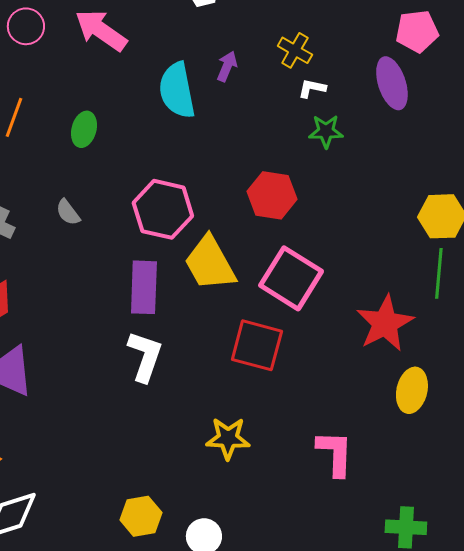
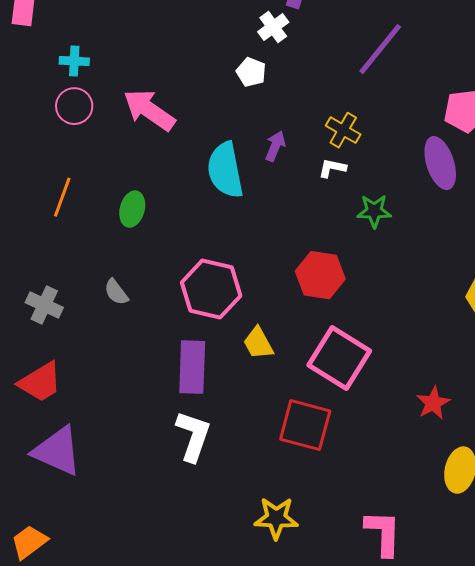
white L-shape: (312, 88) -> (332, 168), moved
yellow trapezoid: (210, 263) -> (258, 343), size x0.6
red star: (385, 323) -> (433, 403), size x0.6

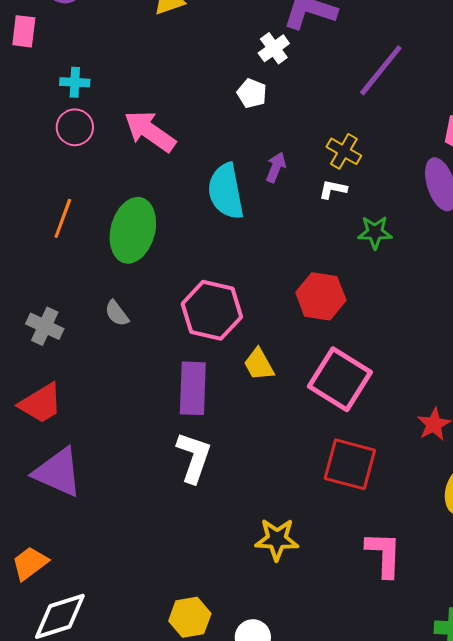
green ellipse: (132, 209) -> (133, 230), size x1.8
red square: (305, 425) -> (350, 464), moved

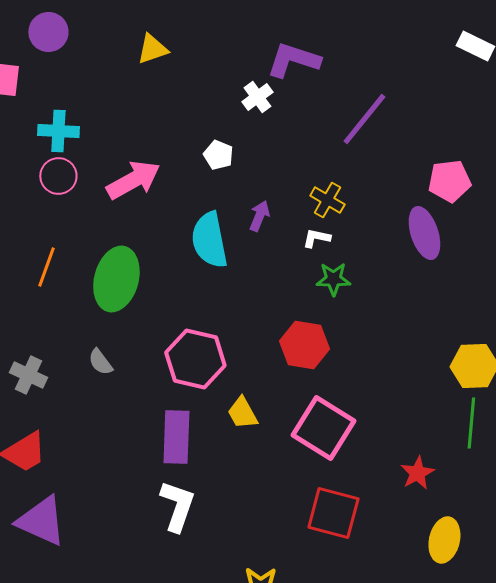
cyan cross: (75, 82) -> (58, 131), size x1.4
white pentagon: (252, 93) -> (218, 155), moved
pink arrow: (150, 131) -> (133, 180), turned 116
green star: (375, 232) -> (333, 279), moved

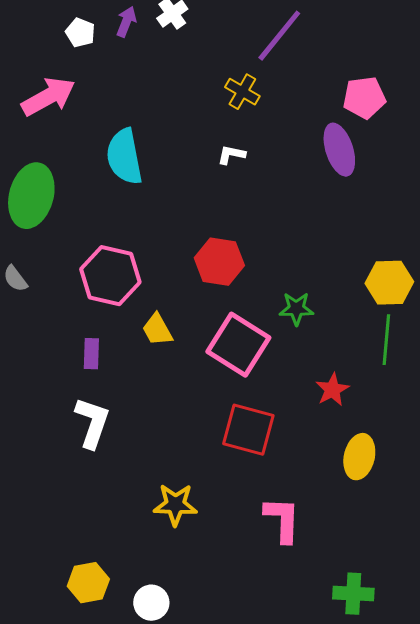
white pentagon: (218, 155) -> (80, 33), moved
yellow cross: (327, 200) -> (242, 92), moved
purple arrow: (259, 216) -> (126, 22), moved
green star: (333, 279) -> (296, 309), moved
purple rectangle: (176, 437) -> (91, 354), size x0.6

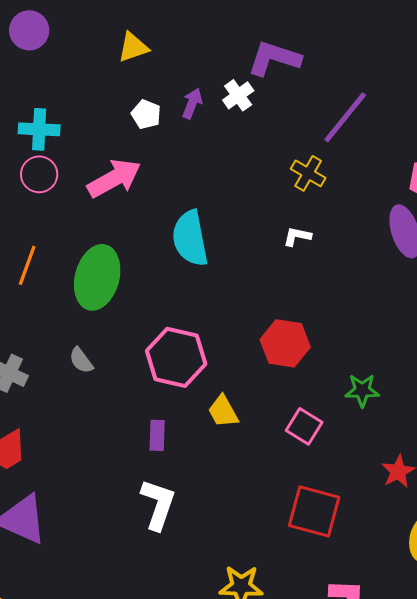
pink square: (238, 345) -> (304, 426), size x0.6

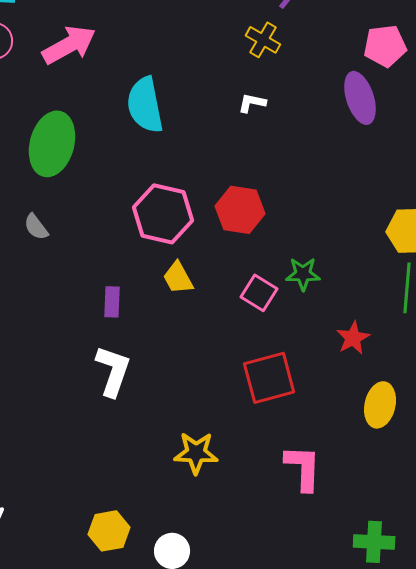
pink hexagon: (176, 357) -> (163, 214), moved
green star: (362, 390) -> (303, 274), moved
red square: (314, 511) -> (269, 378), turned -30

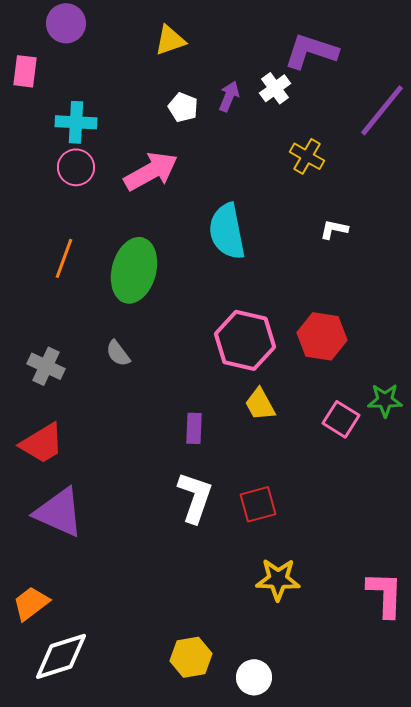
yellow cross: (263, 40) -> (307, 156), moved
red square: (269, 378) -> (258, 504), moved, size x0.7

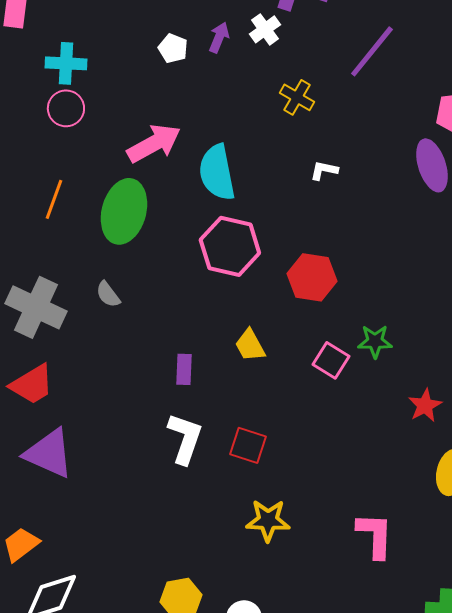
pink arrow: (151, 171) -> (154, 143), moved
pink hexagon: (245, 340) -> (230, 246), moved
gray cross: (46, 366) -> (36, 307), size x1.6
red square: (258, 504) -> (248, 445), turned 33

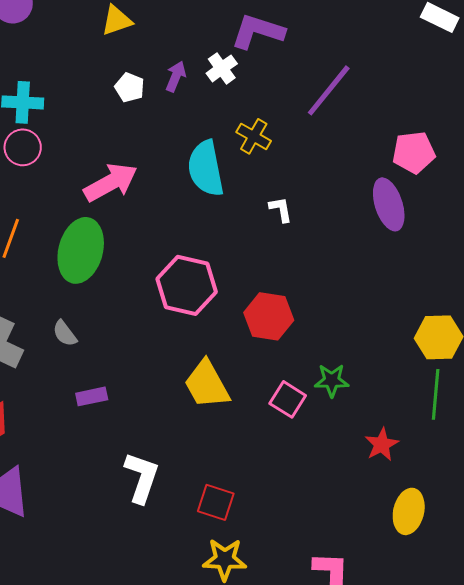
white L-shape: (324, 170) -> (281, 209), turned 68
cyan semicircle: (217, 172) -> (206, 168), moved
yellow trapezoid: (250, 345) -> (207, 384), size x1.5
purple rectangle: (184, 369) -> (92, 396), moved, turned 76
red square: (248, 445) -> (216, 502), moved

